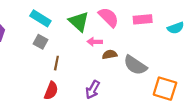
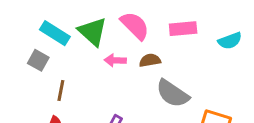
cyan rectangle: (40, 18) -> (55, 33), moved
brown semicircle: (110, 55) -> (150, 60), moved

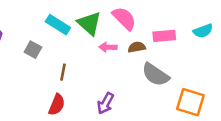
pink rectangle: (183, 29) -> (164, 36), moved
gray square: (38, 60) -> (33, 50), moved

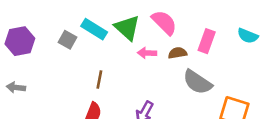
cyan semicircle: (203, 31) -> (248, 36), turned 42
pink rectangle: (164, 36) -> (207, 41), turned -65
gray square: (33, 50) -> (68, 40), moved

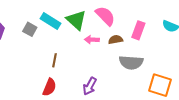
gray semicircle: (197, 82) -> (131, 62), turned -30

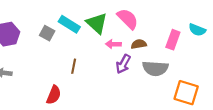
pink rectangle: (138, 30) -> (173, 40), moved
purple arrow: (90, 86) -> (123, 64), moved
red semicircle: (49, 87) -> (54, 95), moved

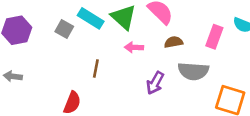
pink arrow: (113, 44) -> (134, 47), moved
purple arrow: (123, 64) -> (155, 83), moved

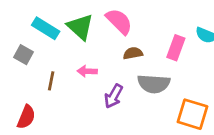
gray square: (64, 29) -> (23, 55), moved
pink arrow: (134, 47) -> (87, 71), moved

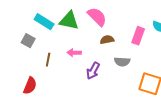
green triangle: (80, 27) -> (69, 21), turned -30
gray semicircle: (154, 84) -> (122, 62), size x0.7

